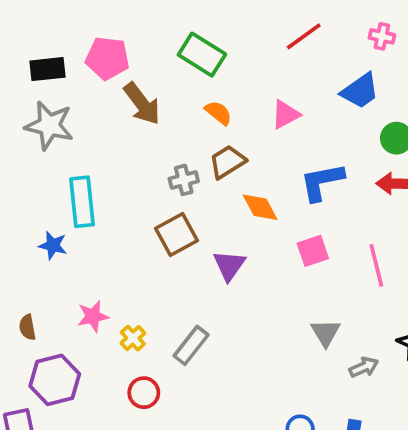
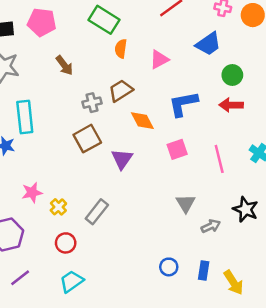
brown arrow: (142, 104) -> (64, 65), moved, size x0.7
orange semicircle: (218, 113) -> (121, 49), moved, turned -120

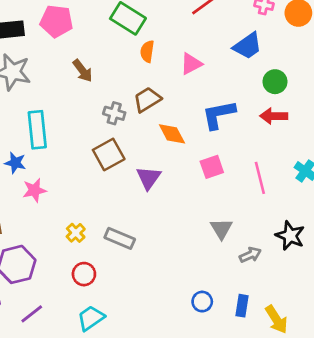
gray cross: (92, 103) -> (114, 113), turned 30
pink star: (32, 193) -> (34, 190), moved
gray rectangle: (97, 212) -> (120, 238), turned 75

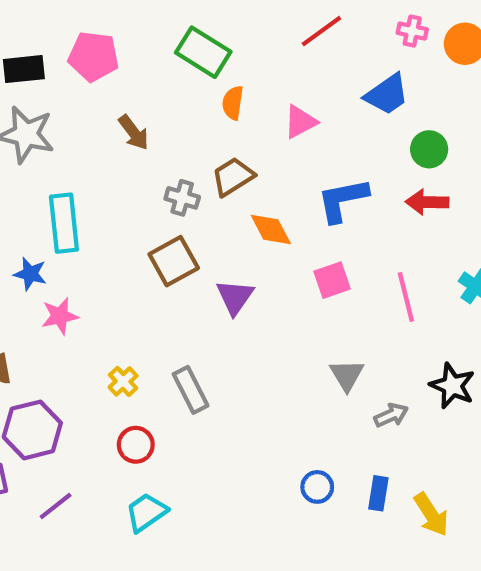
gray rectangle: (120, 238) -> (191, 390), turned 40

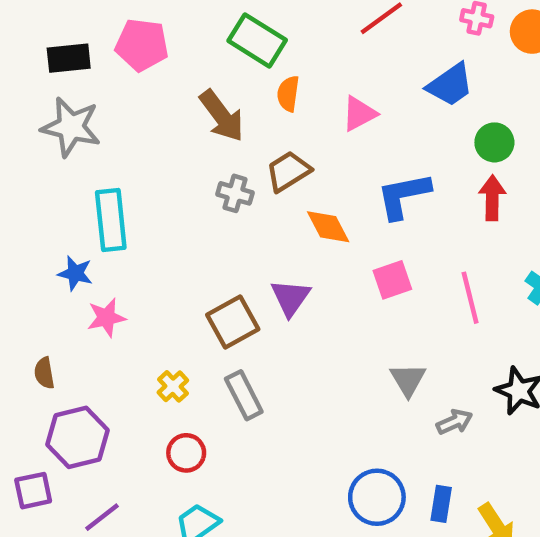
brown arrow: (134, 132) -> (222, 116), moved, size x1.4
red arrow: (427, 202) -> (492, 198), turned 90
brown square: (174, 261) -> (233, 322), moved
blue circle: (317, 487) -> (377, 497), size x1.6

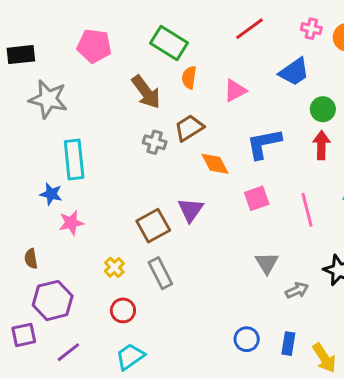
black rectangle: (69, 58) -> (21, 55), moved
blue circle: (377, 497) -> (247, 339), size x0.7

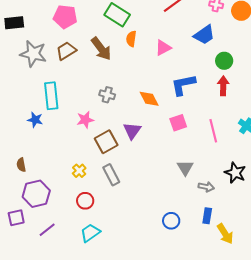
brown trapezoid: (189, 128) -> (66, 51), moved
gray cross: (155, 142) -> (107, 95), moved
pink star: (71, 223) -> (85, 120), moved
gray arrow: (297, 290) -> (206, 187), turned 35
blue rectangle: (288, 344) -> (207, 216), moved

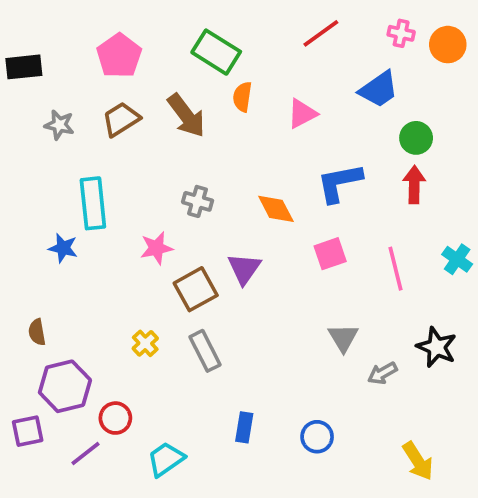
pink pentagon: (65, 17) -> (119, 56), turned 30
gray star: (33, 54) -> (59, 125), size x0.6
gray arrow: (206, 187) -> (382, 373), turned 140
red circle: (85, 201) -> (115, 418), moved
blue rectangle: (207, 216) -> (244, 427), moved

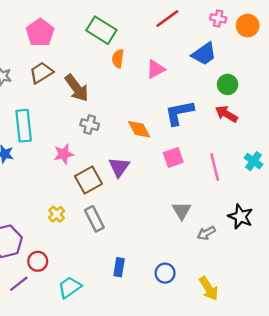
brown arrow: (186, 116) -> (77, 88), moved
red arrow: (414, 185) -> (226, 114), turned -60
yellow arrow: (418, 461) -> (209, 288), moved

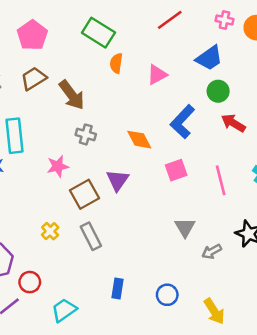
green circle: (228, 84) -> (218, 91), moved
blue L-shape: (179, 113) -> (182, 122), turned -36

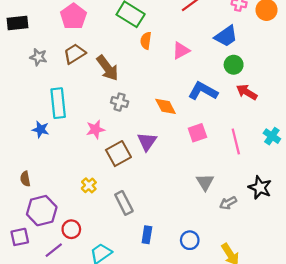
blue L-shape: (182, 122) -> (203, 91), turned 76
gray rectangle: (91, 236) -> (124, 203), moved

